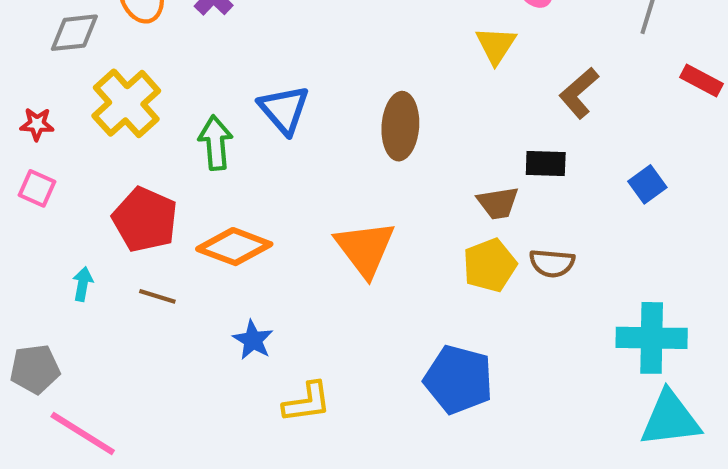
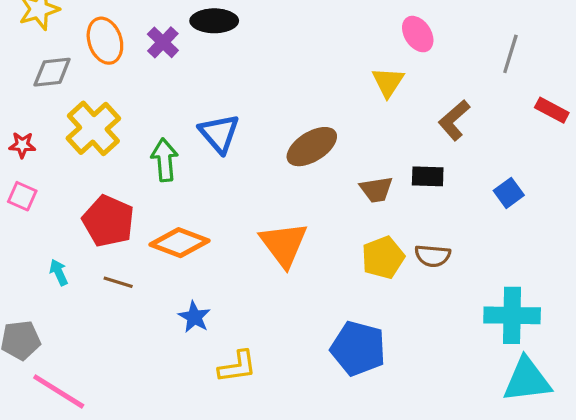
brown ellipse: (400, 126) -> (312, 147), turned 54
brown trapezoid: (498, 203) -> (376, 190), moved
cyan arrow: (83, 284) -> (59, 272), turned -35

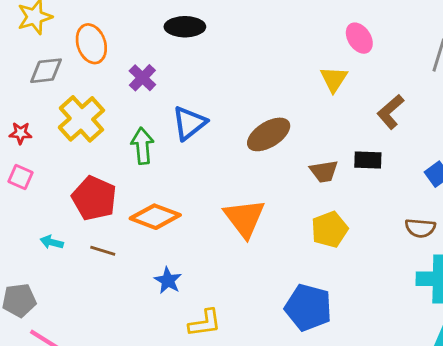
purple cross: (163, 42) -> (142, 78), moved
blue triangle: (219, 133) -> (189, 123), turned 33
brown semicircle: (433, 256) -> (420, 228), moved
cyan arrow: (59, 272) -> (52, 242), turned -50

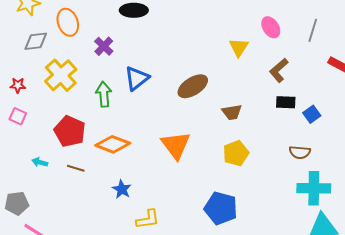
pink ellipse: (359, 38) -> (271, 27), moved
black rectangle: (368, 160) -> (286, 102), moved

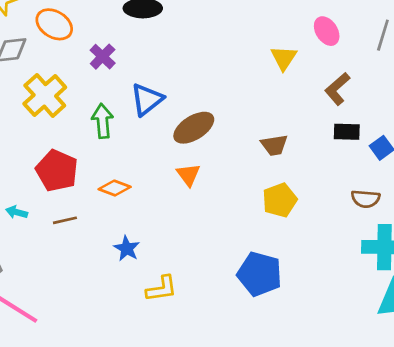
orange ellipse: (68, 22) -> (54, 24), turned -40
brown ellipse: (193, 86) -> (194, 128), moved
orange diamond: (113, 144) -> (115, 188), size x0.7
orange triangle: (176, 145) -> (188, 175), moved, size x0.6
brown line: (76, 168) -> (65, 220), turned -30

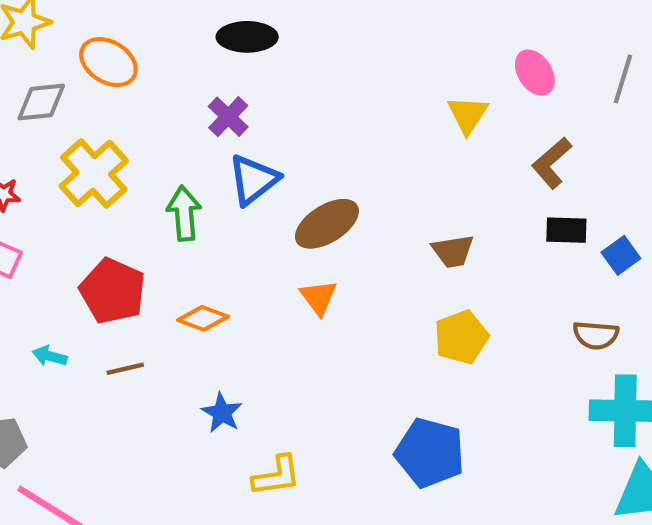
purple cross: (103, 57) -> (228, 117), moved

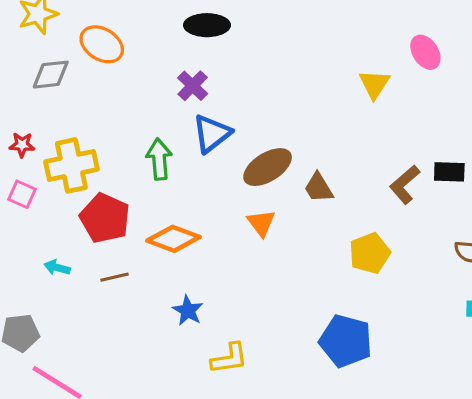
brown L-shape: (552, 163) -> (405, 185), moved
yellow cross: (94, 173) -> (71, 165), moved, turned 30
brown trapezoid: (453, 251) -> (319, 188), moved, turned 68
orange diamond: (203, 318) -> (173, 239), size x1.4

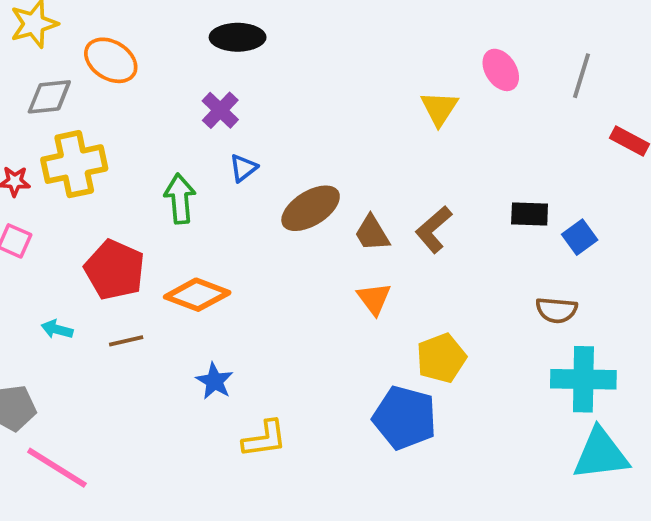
blue triangle: (212, 134) -> (243, 168), size x0.6
yellow cross: (71, 165) -> (74, 164), moved
brown L-shape: (405, 185) -> (434, 229), moved
orange triangle: (261, 223) -> (374, 299), moved
yellow pentagon: (370, 253) -> (441, 358), moved

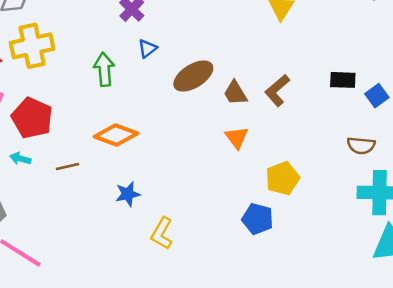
red pentagon: (115, 270) -> (32, 118), moved
blue star: (215, 381) -> (128, 194), turned 30
blue pentagon: (405, 418) -> (258, 219), size x0.7
yellow L-shape: (264, 439) -> (162, 233), turned 128

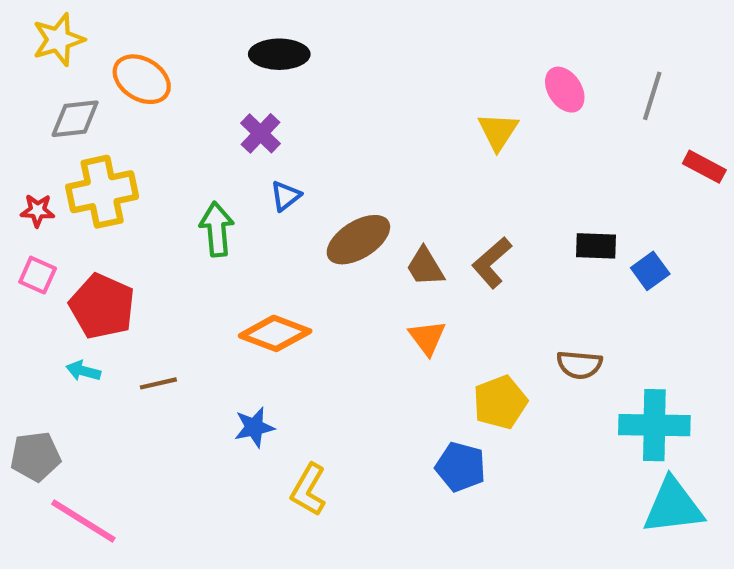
orange diamond: (116, 135) -> (275, 333), moved
brown semicircle: (361, 145) -> (579, 365), moved

